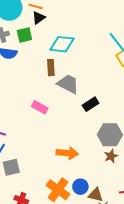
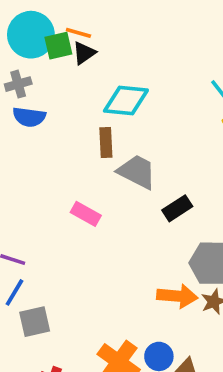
green square: (24, 35) -> (58, 46), moved
orange arrow: (67, 153) -> (177, 296), moved

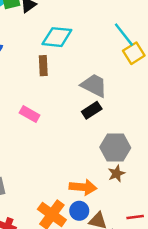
gray trapezoid: (137, 172) -> (94, 85), moved
orange arrow: (177, 296) -> (83, 187), moved

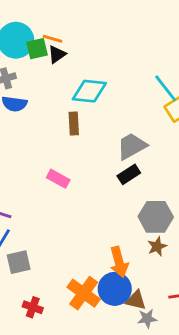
gray trapezoid: (94, 85) -> (132, 146), turned -56
orange arrow: (83, 187) -> (119, 262), turned 70
blue circle: (79, 211) -> (115, 289), size x1.5

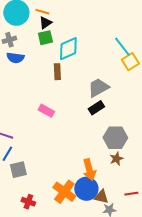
green square: (37, 49) -> (45, 38), moved
cyan diamond: (89, 91) -> (68, 49), turned -30

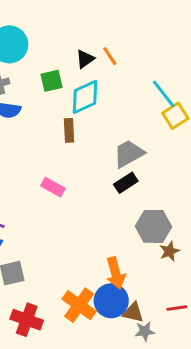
orange line: (42, 12) -> (110, 56), moved, turned 40
black triangle: (45, 23) -> (85, 59), moved
brown star: (116, 159) -> (169, 251), moved
red cross: (28, 202) -> (27, 320), size x1.5

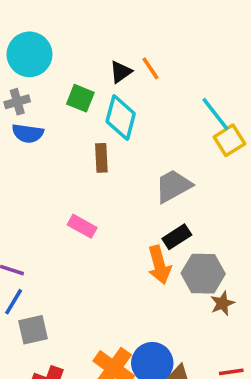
green square: (51, 81) -> (80, 98), turned 35
cyan diamond: (85, 97) -> (121, 118), turned -51
black rectangle: (126, 183) -> (177, 237), moved
orange arrow: (116, 273) -> (159, 265), moved

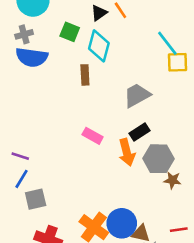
blue semicircle: (28, 133) -> (32, 57), size x1.4
yellow square: (229, 140) -> (178, 62), turned 30
pink rectangle: (82, 226) -> (93, 136), moved
brown star: (222, 303) -> (172, 180), turned 30

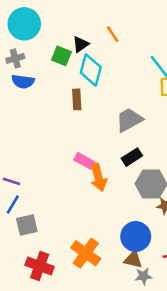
black triangle: (99, 13) -> (81, 44), moved
blue semicircle: (32, 57) -> (23, 82), size x0.7
orange arrow: (127, 152) -> (99, 178), moved
blue circle: (122, 223) -> (136, 237), moved

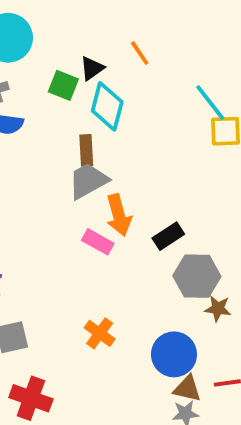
gray trapezoid: (129, 120) -> (88, 181), moved
orange arrow: (99, 178) -> (119, 215), moved
orange cross: (86, 253) -> (100, 333), moved, size x0.7
brown triangle: (133, 260) -> (187, 389), moved

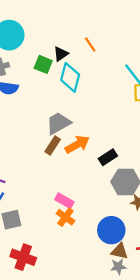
brown rectangle: (86, 150) -> (53, 146), moved, turned 36
orange arrow: (119, 215) -> (77, 144), turned -105
pink rectangle: (98, 242) -> (64, 201), moved

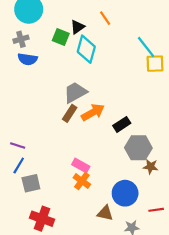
brown triangle: (120, 251) -> (105, 213), moved

